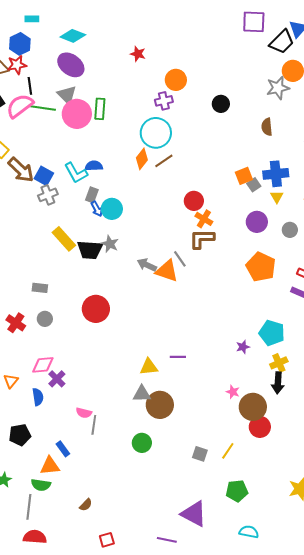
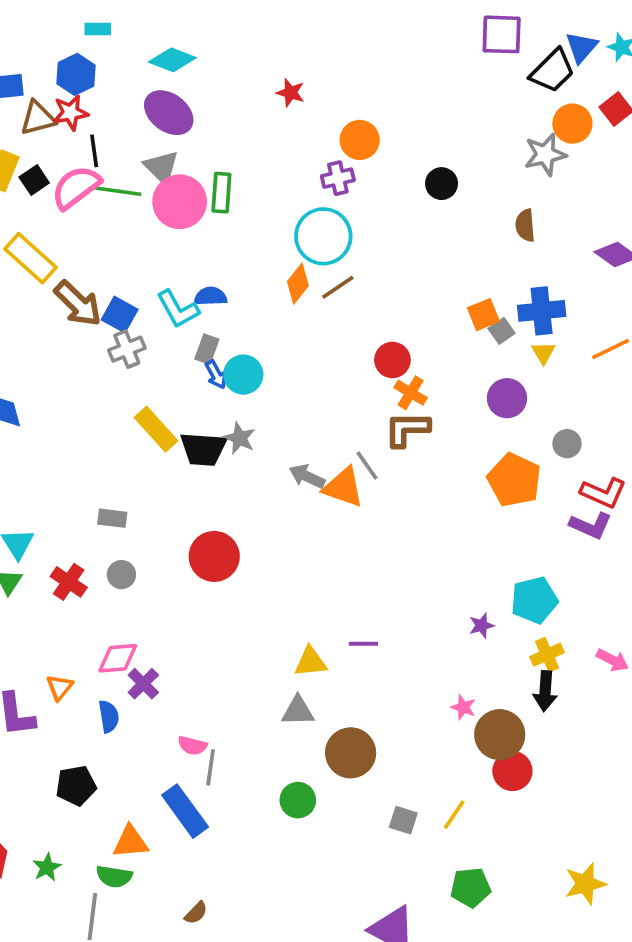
gray circle: (290, 230) -> (567, 444), moved
cyan pentagon: (272, 333) -> (534, 600), turned -30
brown circle: (160, 405) -> (351, 753), moved
blue rectangle: (63, 449) -> (185, 811), moved, size x1.8

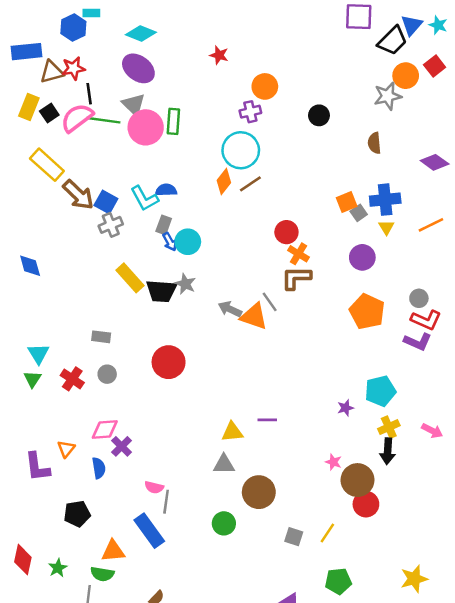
blue hexagon: (76, 74) -> (73, 27), moved
gray circle: (567, 444) -> (419, 298), moved

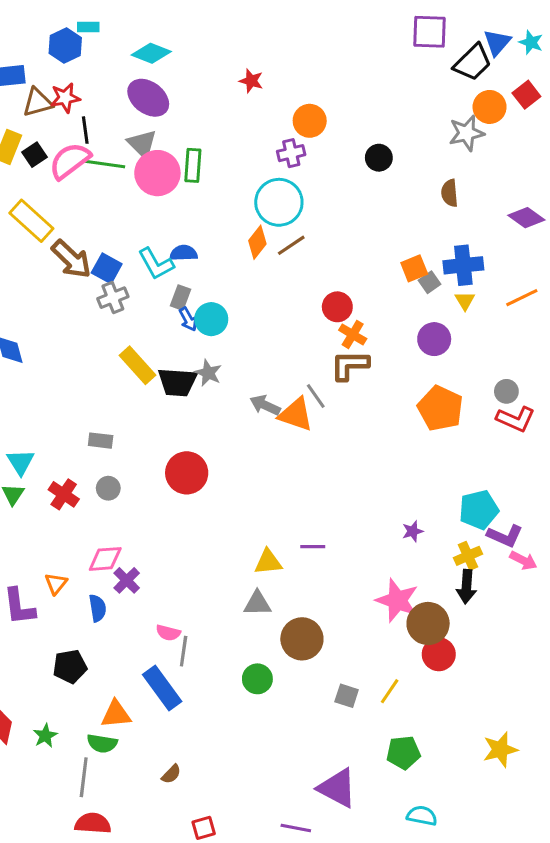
purple L-shape: (418, 342) -> (505, 536), moved
cyan pentagon: (380, 391) -> (479, 510), moved
pink star: (333, 462) -> (397, 600), size x2.0

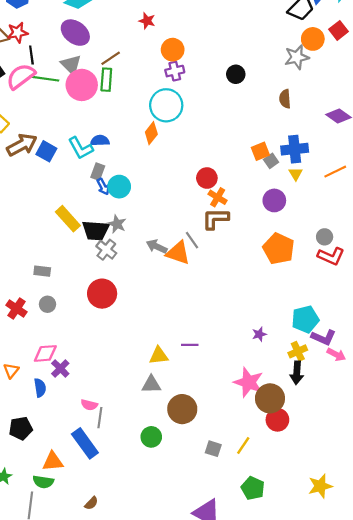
orange circle: (310, 121) -> (173, 50), moved
brown line: (291, 245) -> (111, 58), moved
brown arrow: (71, 259) -> (22, 145), turned -72
gray cross: (113, 298) -> (106, 250), moved, turned -30
green pentagon: (403, 753) -> (253, 488), turned 30

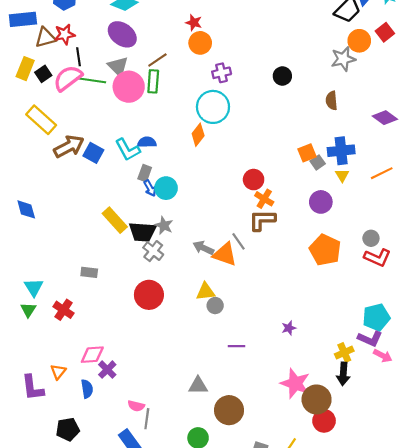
orange circle: (173, 50) -> (200, 43), moved
gray circle: (47, 304) -> (215, 306), moved
cyan pentagon: (305, 319) -> (376, 317), moved
purple star: (259, 334) -> (289, 328), moved
yellow triangle: (159, 356) -> (206, 292), moved

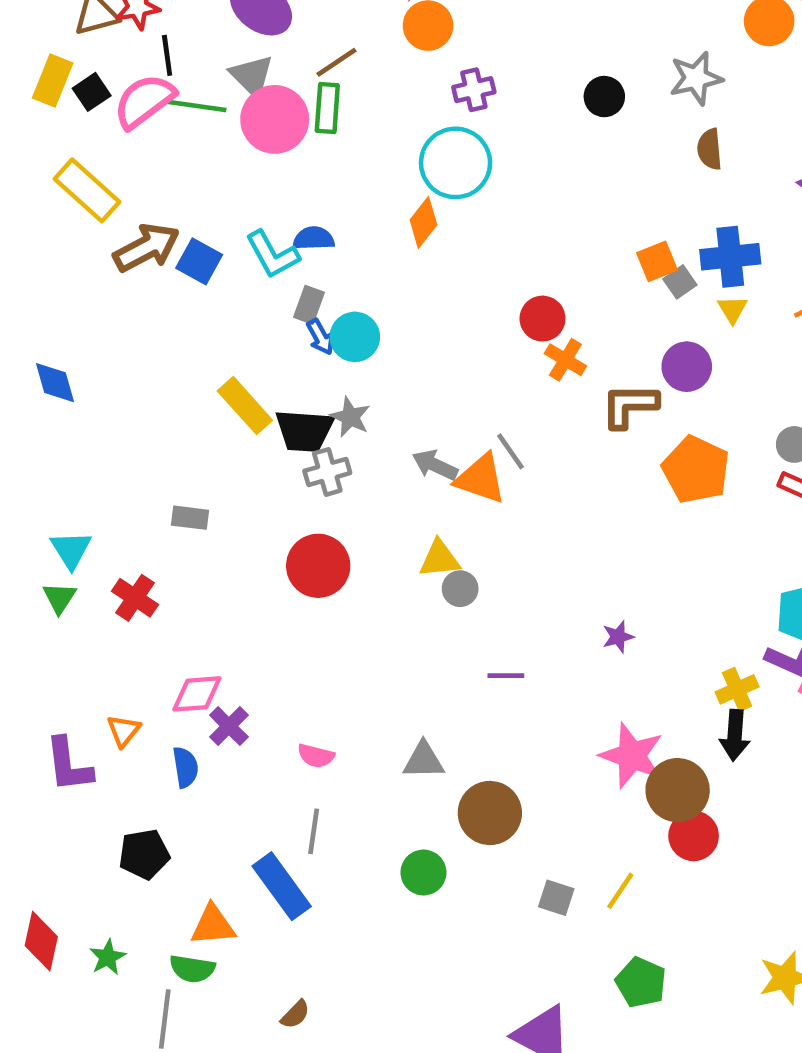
gray star: (343, 59) -> (696, 78), moved
brown L-shape: (262, 220) -> (629, 406), moved
gray cross: (153, 251) -> (327, 472), turned 36
pink semicircle: (136, 406) -> (316, 756), moved

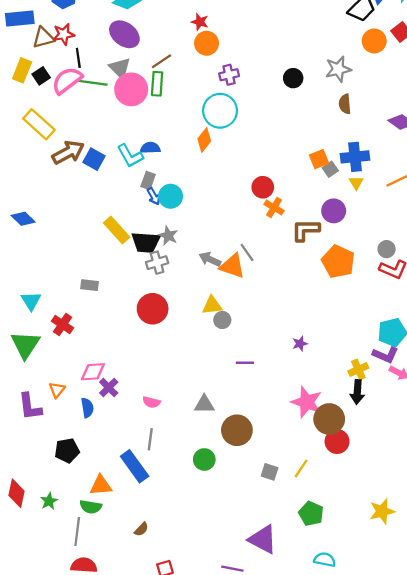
blue diamond: (55, 383) -> (23, 219), turned -30
green triangle: (60, 598) -> (25, 345), moved, size x1.8

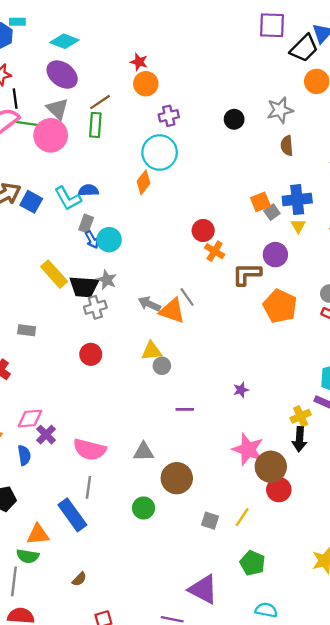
pink circle: (131, 89) -> (51, 135), moved
red circle: (153, 309) -> (91, 354), size x0.7
pink semicircle: (151, 402) -> (90, 450), size x1.8

